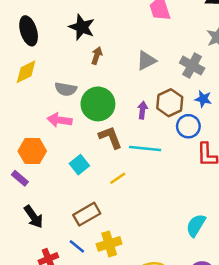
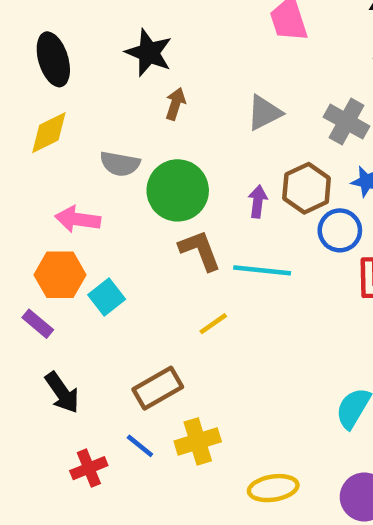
pink arrow: (60, 120) -> (78, 219), moved
cyan square: (79, 165) -> (107, 297), moved

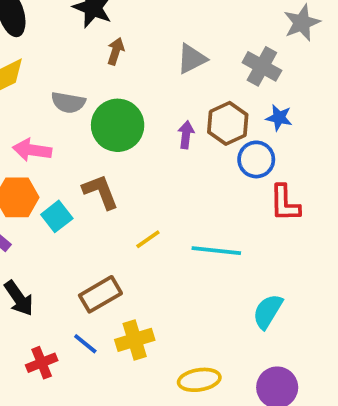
brown L-shape: (200, 250) -> (100, 192), moved
cyan line: (262, 270) -> (216, 251), moved

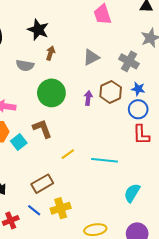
gray semicircle: (68, 102) -> (25, 65), moved
blue circle: (256, 159) -> (138, 109), moved

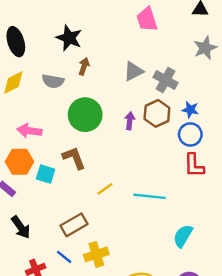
gray cross: (129, 61) -> (166, 80), moved
cyan square: (19, 142) -> (46, 174), turned -35

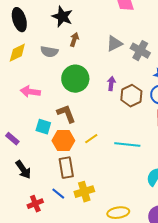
brown hexagon: (157, 113) -> (131, 96), moved
orange hexagon: (20, 162) -> (63, 141), moved
brown rectangle: (74, 225) -> (66, 168), turned -70

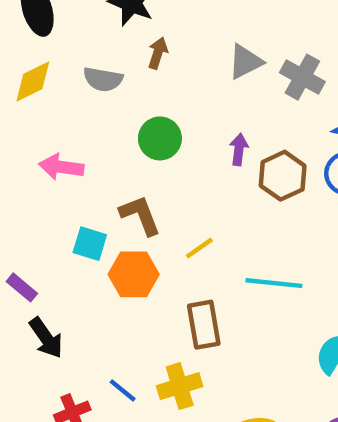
green circle: (75, 79) -> (160, 138), size x0.7
purple rectangle: (12, 139) -> (22, 287), moved
yellow line: (91, 139) -> (199, 248), moved
brown rectangle: (66, 168) -> (204, 325), moved

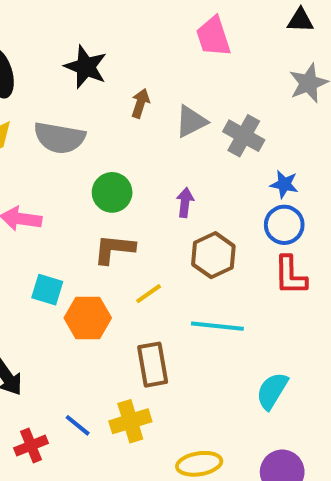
brown arrow: (158, 53) -> (140, 103), moved
gray semicircle: (103, 79) -> (59, 138), size x1.4
brown hexagon: (283, 176) -> (213, 255), moved
brown L-shape: (140, 215) -> (114, 249), moved, turned -63

